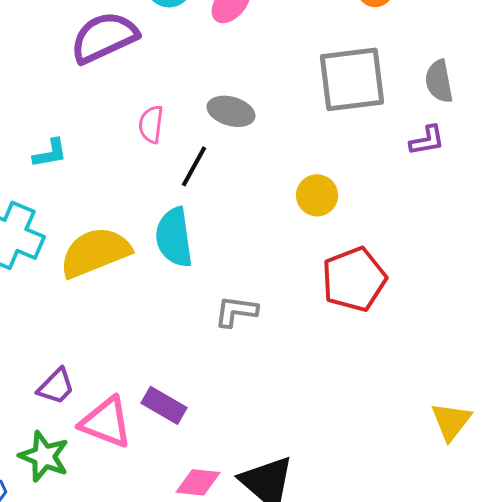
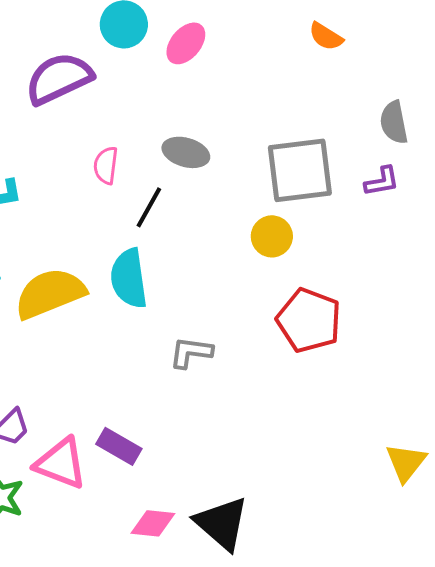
gray square: (352, 79) -> (300, 170), moved
red pentagon: (354, 279) -> (309, 320), turned -30

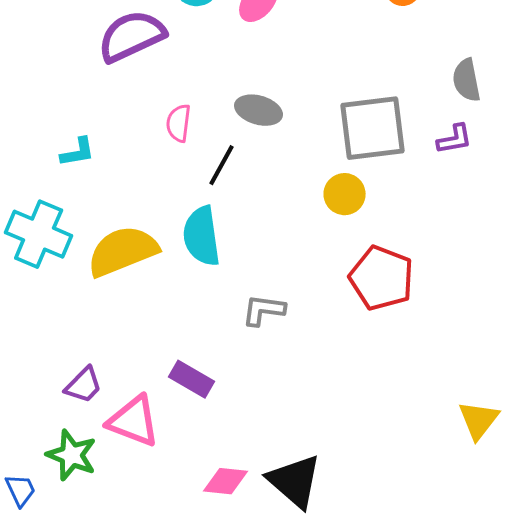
purple rectangle: (119, 446) -> (192, 379), moved

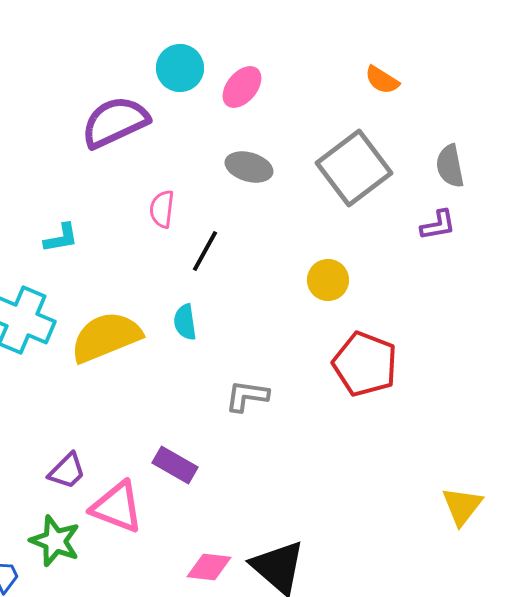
gray ellipse: (259, 110) -> (249, 167), moved
gray square: (373, 128) -> (354, 168), moved, turned -30
cyan semicircle: (202, 236) -> (185, 322), size x0.6

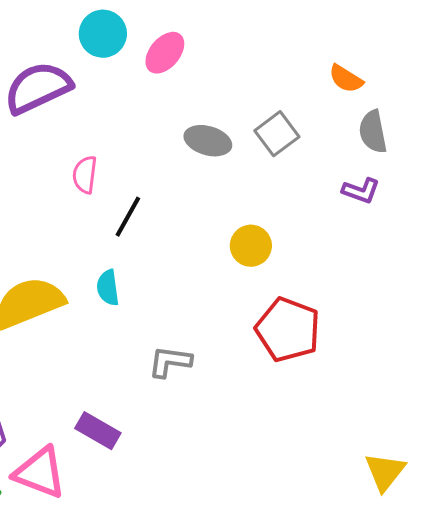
orange semicircle: (382, 80) -> (346, 79), moved
gray ellipse: (249, 167) -> (208, 141), moved
gray square: (354, 168) -> (277, 134), size x0.6
purple L-shape: (438, 225) -> (361, 191), turned 30

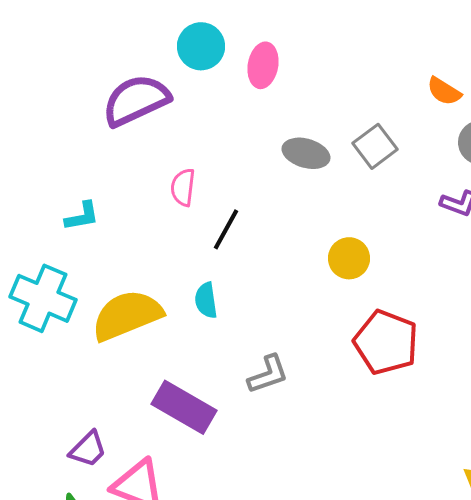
pink ellipse: (165, 53) -> (263, 65), turned -30
gray L-shape: (170, 362) -> (268, 374), turned 153
purple rectangle: (98, 431) -> (184, 407), moved, size x1.4

